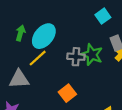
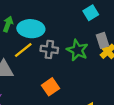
cyan ellipse: (44, 36) -> (31, 29), turned 50
gray cross: (76, 57) -> (49, 49), moved

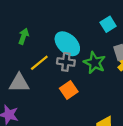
cyan ellipse: (31, 29) -> (67, 44), moved, turned 40
orange square: (51, 87) -> (69, 90), moved

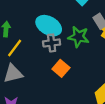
yellow line: (39, 63) -> (15, 48), moved

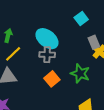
green star: (78, 37) -> (80, 73), moved

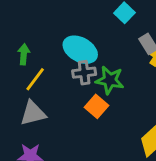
green star: (80, 73) -> (110, 80), moved

